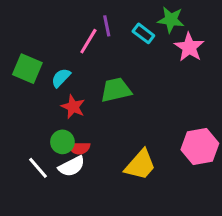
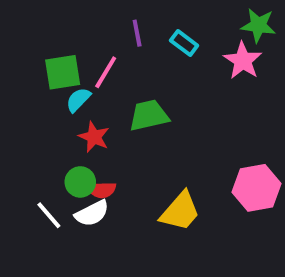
green star: (171, 20) -> (258, 25), moved
pink line: (88, 41) -> (106, 72), moved
green square: (27, 69) -> (63, 72), moved, turned -32

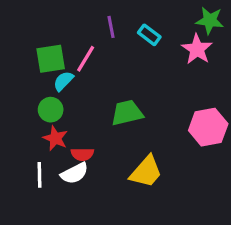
green trapezoid: (149, 115) -> (127, 113), moved
red star: (94, 137) -> (55, 138), moved
green circle: (80, 182) -> (51, 110), moved
pink hexagon: (256, 188) -> (208, 127), moved
white line: (49, 215) -> (39, 175), turned 40

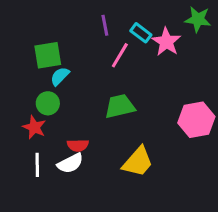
pink star: (197, 49) -> (166, 42), moved
pink line: (86, 59) -> (120, 55), moved
red star: (55, 138) -> (34, 127), moved

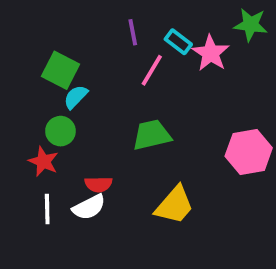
green square: (48, 55) -> (60, 70), turned 36

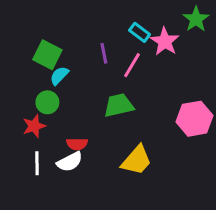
green star: (251, 25) -> (196, 19), turned 30
purple line: (133, 32) -> (104, 53), moved
pink line: (152, 70) -> (132, 65), moved
red star: (43, 161) -> (34, 126), turned 30

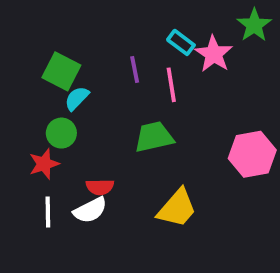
pink line: (132, 65) -> (171, 85), turned -40

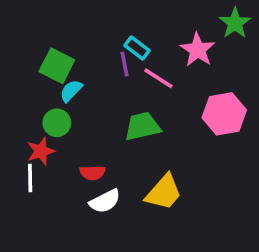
cyan rectangle: (181, 42) -> (137, 48), moved
pink line: (171, 85) -> (158, 78), turned -48
pink hexagon: (252, 154) -> (224, 114), moved
white semicircle: (90, 210) -> (105, 201), moved
white line: (48, 212) -> (30, 178), moved

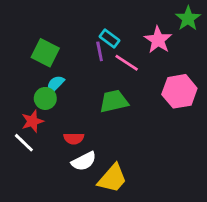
cyan semicircle: (71, 91) -> (55, 84), moved
white line: (30, 178) -> (24, 143), turned -45
yellow trapezoid: (164, 192) -> (112, 178), moved

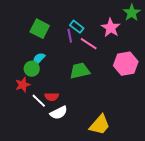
green square: (45, 53) -> (40, 29), moved
white line: (24, 143) -> (39, 101), moved
yellow trapezoid: (112, 178) -> (100, 125), moved

